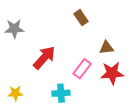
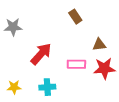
pink rectangle: (82, 69) -> (76, 64), turned 54
cyan cross: (61, 93) -> (47, 87), moved

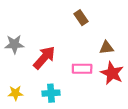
gray star: (13, 27) -> (14, 44), moved
red star: (104, 68) -> (112, 73), turned 30

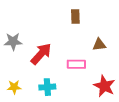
brown rectangle: (81, 18) -> (75, 17), turned 32
red star: (112, 73) -> (104, 86), moved

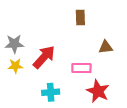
red star: (104, 86) -> (98, 91), moved
yellow star: (14, 87) -> (15, 66), moved

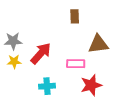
brown triangle: (106, 47) -> (98, 44), size x1.5
red star: (98, 91) -> (91, 85), turned 30

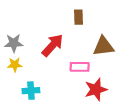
red arrow: (41, 53) -> (53, 45), moved
cyan cross: (47, 86) -> (31, 91), moved

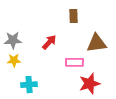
red arrow: (53, 45) -> (49, 42), size x0.7

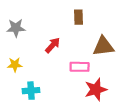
gray star: (13, 40) -> (16, 28), moved

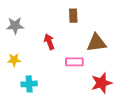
red arrow: (53, 45) -> (49, 42), turned -63
red star: (96, 89) -> (101, 83), moved

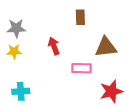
yellow star: (14, 60) -> (14, 52), moved
cyan cross: (29, 84) -> (21, 91), moved

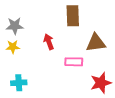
brown rectangle: (80, 17) -> (73, 16), size x1.5

